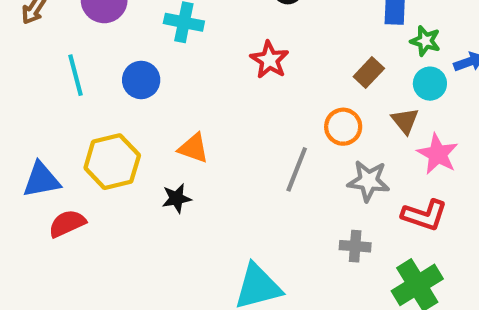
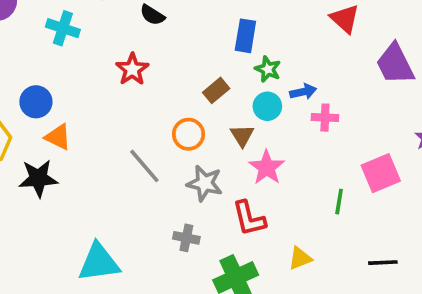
blue circle: (141, 80) -> (36, 102), moved
gray line: (297, 169) -> (144, 166), turned -69
black star: (177, 198) -> (38, 178), size x1.5
red L-shape: (424, 215) -> (249, 218), turned 51

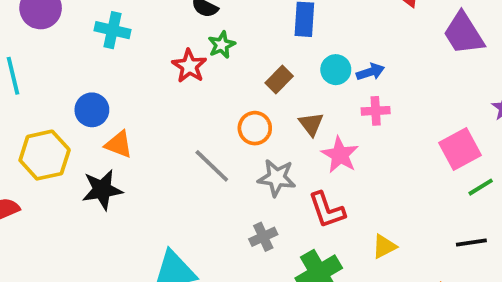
green star: (268, 69) -> (222, 45), moved, turned 30
cyan circle: (267, 106) -> (336, 70), moved
pink cross: (325, 118) -> (376, 111), moved
green line: (339, 202) -> (481, 187), moved, turned 55
gray cross: (186, 238) -> (263, 237), turned -30

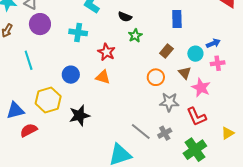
red star: (189, 66) -> (106, 52), moved
cyan circle: (336, 70) -> (195, 54), moved
orange triangle: (119, 144) -> (103, 77), moved
gray line: (212, 166) -> (141, 131), moved

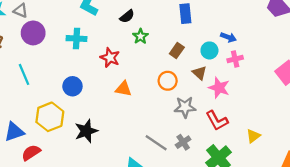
black semicircle: (125, 17) -> (127, 16), turned -56
blue arrow: (213, 43) -> (228, 37), turned 48
orange triangle: (103, 77) -> (123, 89), moved

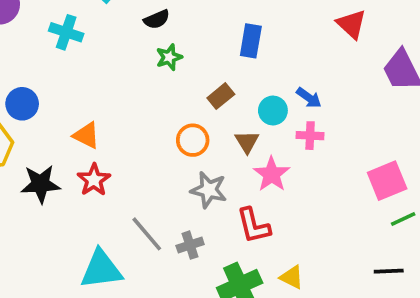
red star: (110, 58) -> (94, 180), moved
blue circle: (72, 86) -> (22, 104), moved
orange triangle: (123, 89) -> (86, 135), moved
yellow triangle: (253, 136) -> (292, 277), moved, turned 48

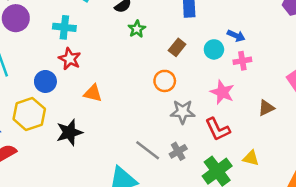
brown triangle: (247, 142) -> (266, 108), moved, turned 48
red star: (94, 180) -> (70, 59), moved

